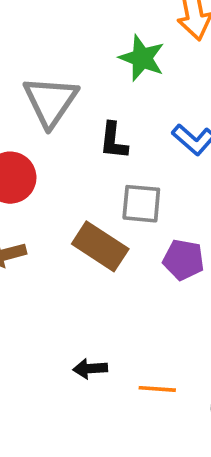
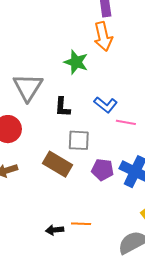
orange line: (157, 389) -> (81, 224), moved

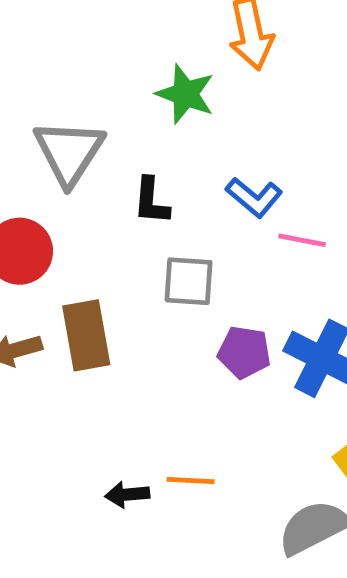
brown rectangle: (57, 164) -> (86, 335), moved, turned 48

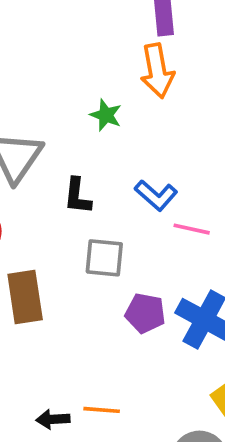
green star: (185, 94) -> (106, 115), size x0.7

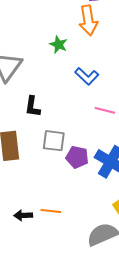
blue L-shape: (156, 195) -> (87, 76), moved
black L-shape: (77, 196) -> (33, 107), moved
gray square: (104, 258) -> (54, 141), moved

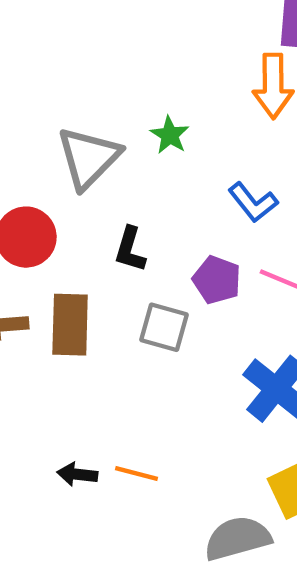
green star: (58, 45) -> (170, 135), moved
purple pentagon: (77, 157) -> (217, 280), moved

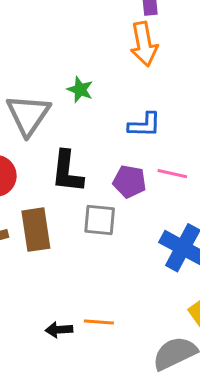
blue L-shape: (253, 202) -> (144, 125), turned -40
black L-shape: (130, 249) -> (67, 172), size x1.4

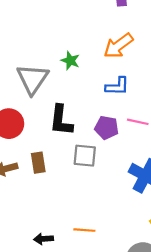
orange arrow: (144, 44) -> (118, 46), moved, turned 64
brown rectangle: (36, 230) -> (38, 163), size x0.7
black arrow: (59, 330) -> (43, 239), moved

